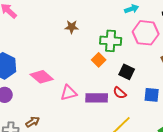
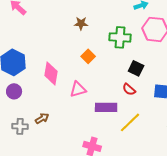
orange square: (99, 60) -> (88, 56), moved
pink diamond: (42, 77) -> (51, 73), turned 60
purple rectangle: (97, 98) -> (106, 107), moved

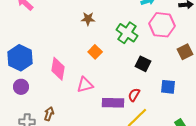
green cross: (120, 37) -> (127, 33), turned 30
red semicircle: (129, 89) -> (134, 95), moved, turned 80
brown arrow: (42, 118) -> (49, 114), turned -40

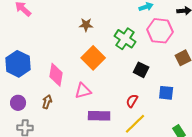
orange square: (95, 52) -> (93, 58), size x1.6
purple circle: (21, 87) -> (18, 103), moved
purple rectangle: (113, 103) -> (99, 116), moved
brown arrow: (49, 114) -> (47, 102), moved

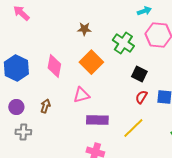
pink diamond: (56, 75) -> (54, 66), moved
red semicircle: (132, 101) -> (141, 97), moved

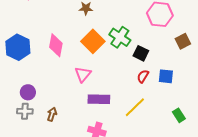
green cross: (123, 43) -> (120, 37), moved
pink triangle: (81, 95) -> (83, 74), turned -36
brown arrow: (45, 106) -> (52, 114), moved
purple circle: (16, 107) -> (28, 92), moved

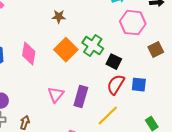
pink triangle: (83, 74) -> (56, 95), moved
red semicircle: (143, 76) -> (116, 85), size x1.5
purple rectangle: (99, 99) -> (81, 97), moved, turned -75

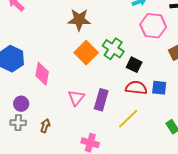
brown star: (59, 17) -> (79, 20), size x1.6
pink diamond: (29, 54) -> (42, 74), moved
red semicircle: (116, 85) -> (136, 88), turned 65

